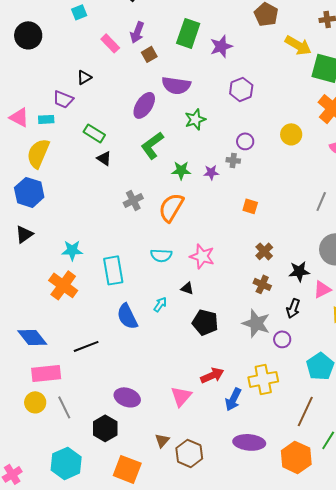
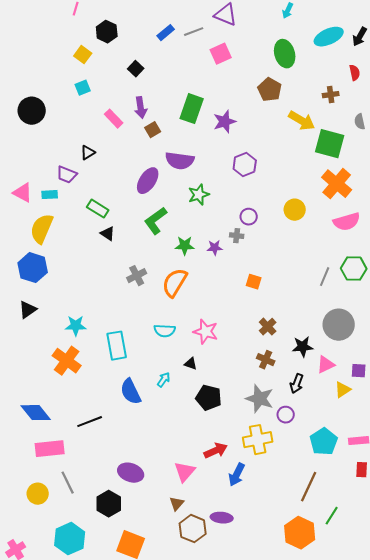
purple arrow: (137, 32) -> (141, 108), turned -30
yellow cross: (263, 379) -> (258, 440), moved
yellow circle: (35, 402) -> (38, 494), moved
brown triangle: (162, 440) -> (177, 504), moved
purple ellipse: (249, 442) -> (222, 518), moved, size x0.7

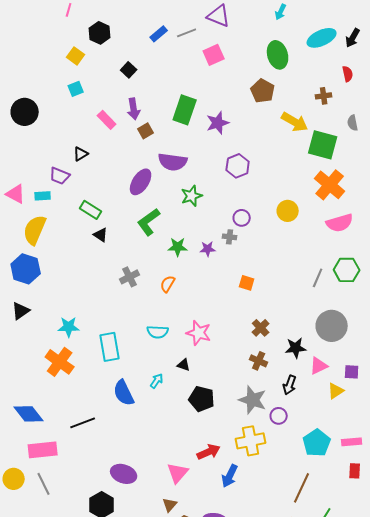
orange semicircle: (175, 283) -> (168, 284), size x0.6
gray line: (68, 483) -> (44, 484), moved
yellow circle: (38, 494) -> (14, 479), moved

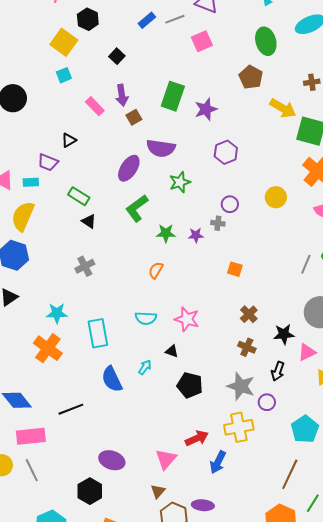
yellow square: (76, 56) -> (64, 42), size x1.5
gray cross: (130, 277) -> (85, 266), moved

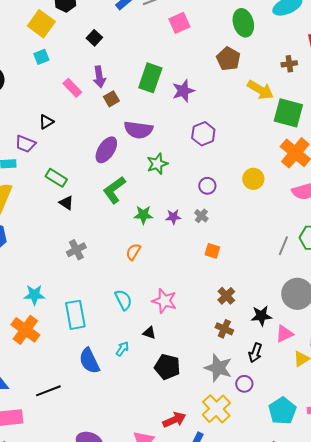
gray cross: (218, 223) -> (201, 216), moved, turned 32
gray cross: (85, 266) -> (76, 250), moved
cyan semicircle: (146, 318) -> (123, 300), turned -120
yellow cross: (239, 427) -> (216, 409), turned -32

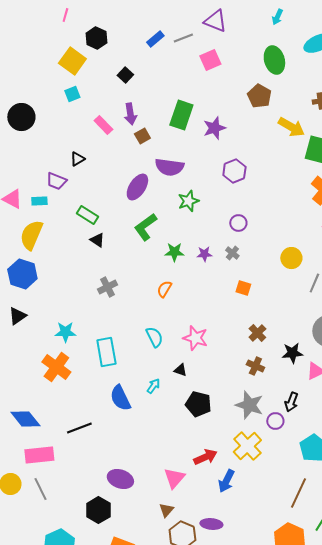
yellow circle: (253, 179) -> (291, 258), moved
black arrow: (255, 353) -> (291, 402), moved

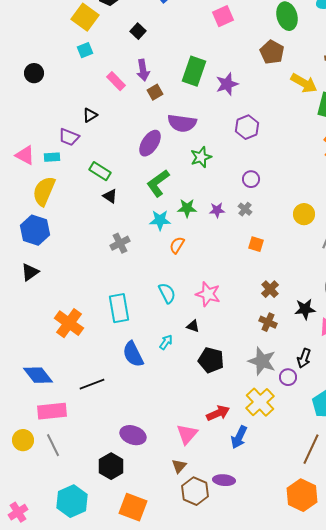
black circle: (21, 117) -> (34, 73), size x0.7
cyan star: (65, 332) -> (160, 220), moved

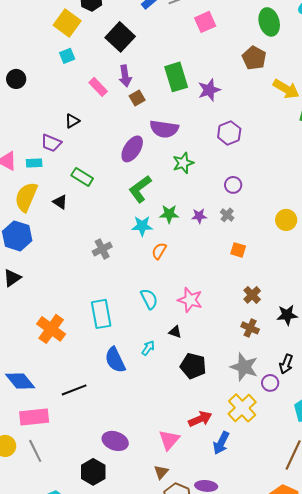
black square: (138, 31) -> (120, 37), size x1.8
green rectangle: (194, 71) -> (176, 77), turned -36
black triangle: (110, 196) -> (60, 202), moved

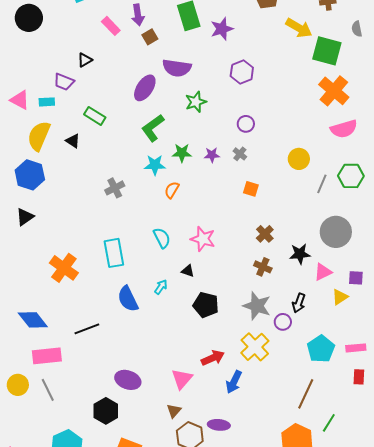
black circle: (16, 79) -> (29, 18), size x1.4

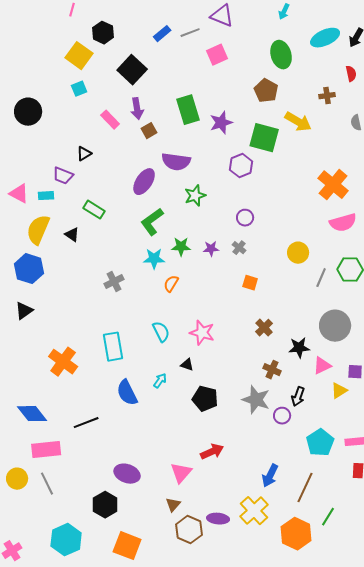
green square: (327, 51) -> (264, 138), moved
brown cross: (263, 267) -> (272, 370), moved
yellow cross: (255, 347) -> (254, 511), moved
blue arrow: (234, 382) -> (270, 476), moved

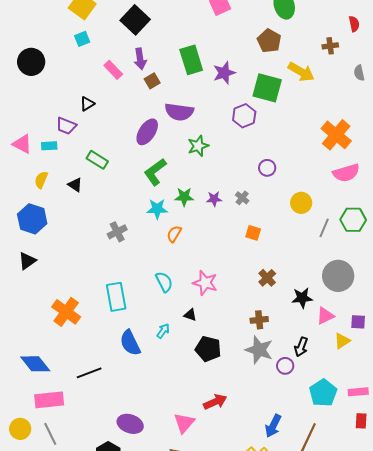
purple circle: (245, 218) -> (267, 168), moved
yellow semicircle: (38, 230) -> (41, 180), size x0.6
brown cross: (272, 370) -> (259, 320), moved, turned -30

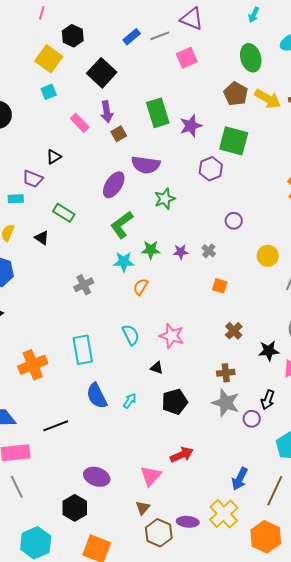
yellow arrow: (301, 72) -> (268, 99), moved
orange cross: (66, 312) -> (33, 365), turned 32
cyan arrow: (163, 331) -> (130, 401), moved
black pentagon: (208, 349) -> (175, 402), turned -30

